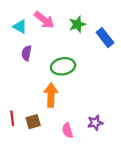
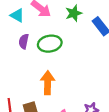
green ellipse: (63, 66) -> (50, 44), moved

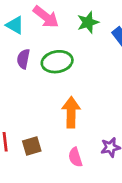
orange arrow: (48, 83) -> (71, 112), moved

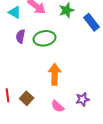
brown square: (32, 146) -> (27, 98), turned -32
pink semicircle: (75, 157) -> (58, 106), turned -32

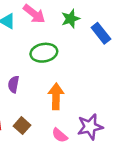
purple semicircle: (21, 36) -> (14, 84), moved
purple star: (83, 99) -> (90, 127), size x1.5

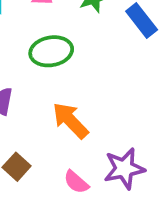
orange arrow: (56, 96) -> (70, 120), turned -45

